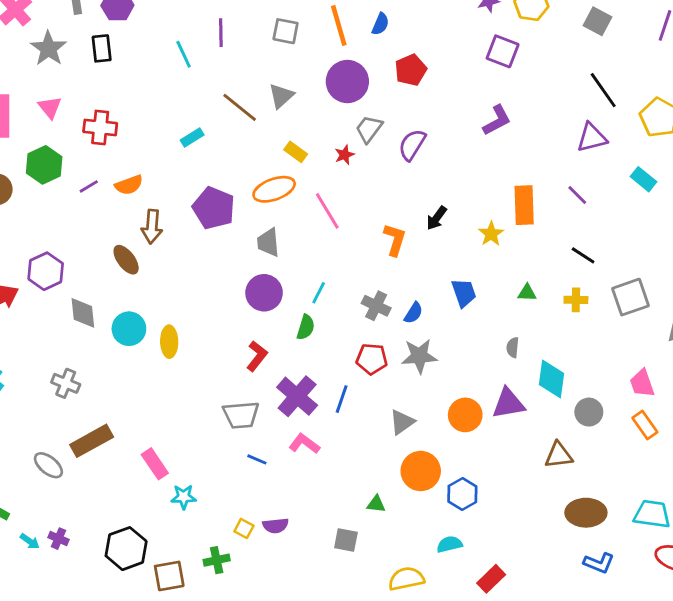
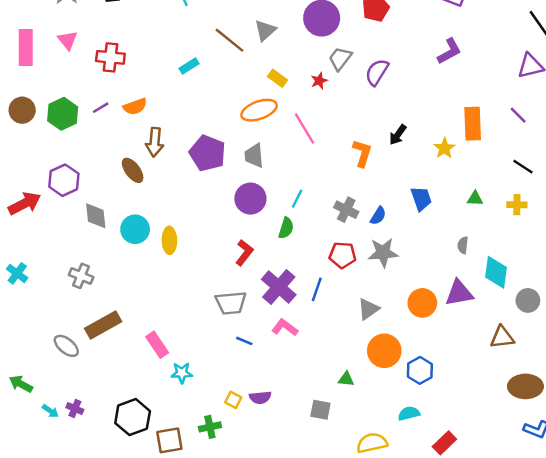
green hexagon: (44, 165) -> (63, 114), moved
purple pentagon: (214, 208) -> (207, 153), moved

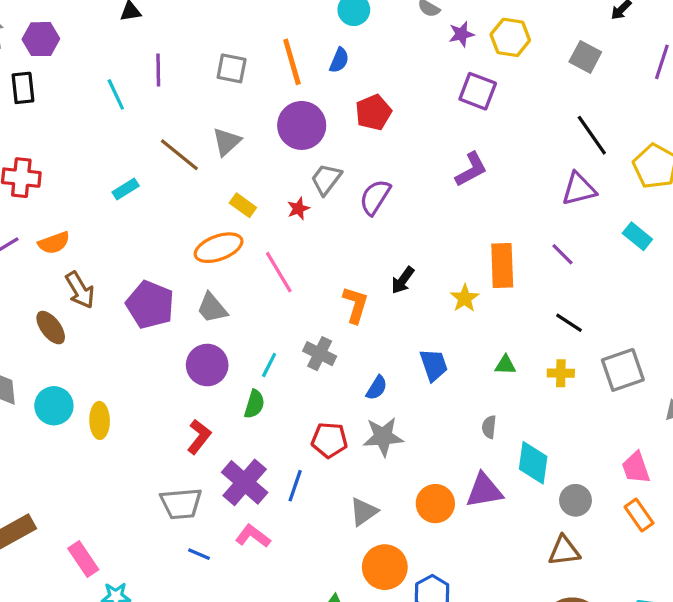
brown arrow: (155, 142) -> (80, 290), turned -36
gray trapezoid: (254, 156) -> (212, 308), turned -35
gray cross: (346, 210) -> (320, 354), moved
brown triangle: (502, 337) -> (564, 551), moved

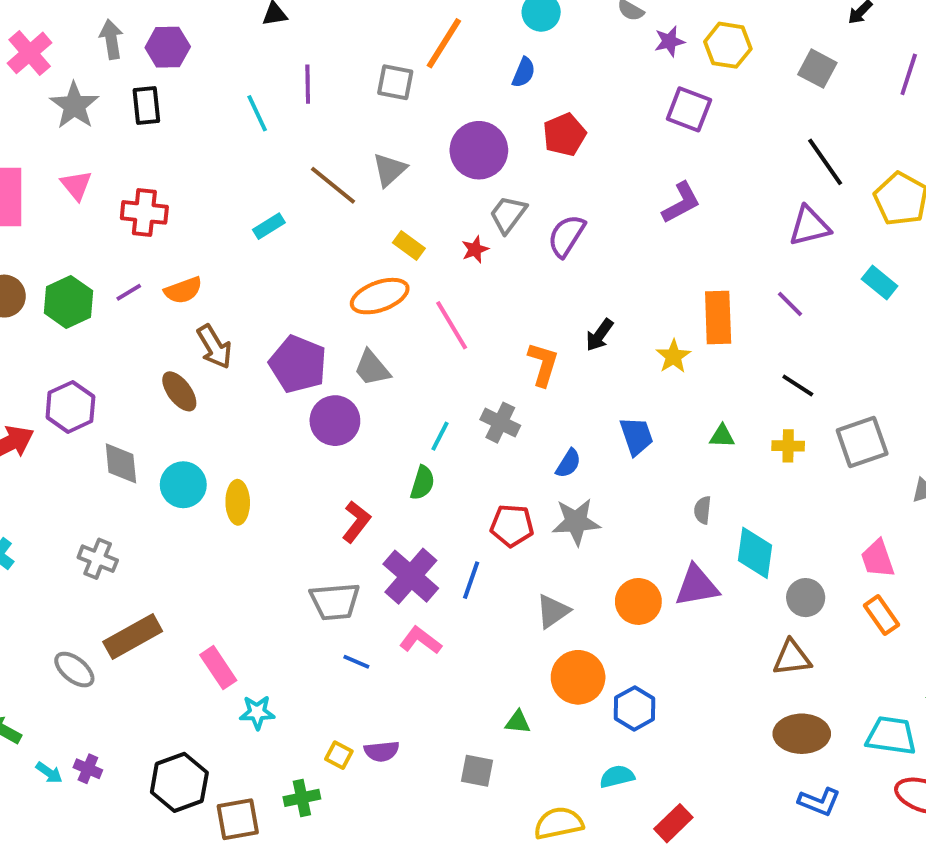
orange line: (292, 62) -> (444, 43), moved, turned 48
purple circle: (207, 365) -> (335, 421), moved

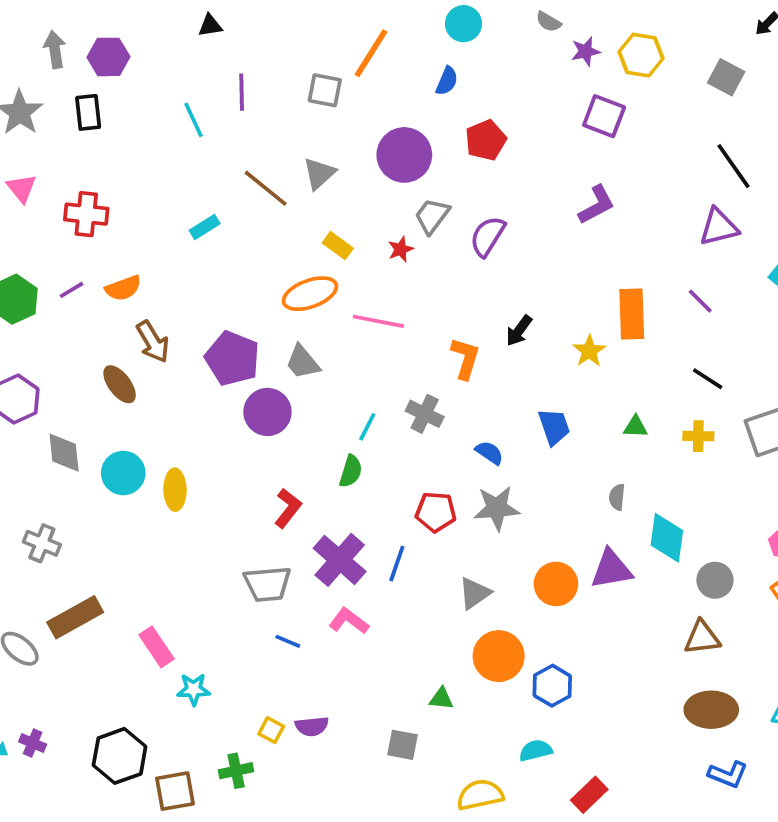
pink line: (452, 325) -> (378, 321), turned -48
blue semicircle: (568, 463) -> (489, 453), turned -88

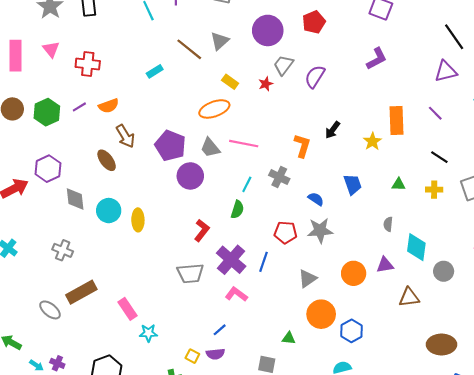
pink line: (378, 321) -> (244, 144), moved
purple triangle: (611, 569) -> (385, 265), size x0.7
brown triangle: (702, 638) -> (409, 297), moved
blue line: (288, 641) -> (220, 330), moved, turned -64

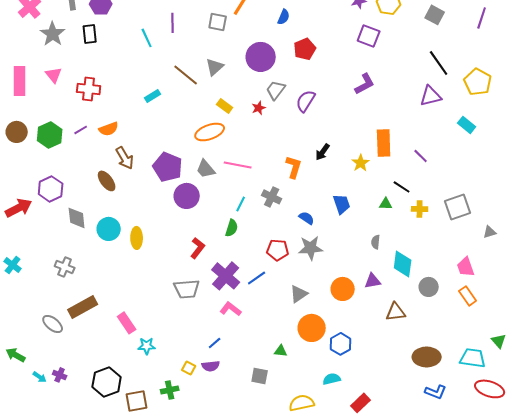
purple line: (435, 113) -> (421, 156), moved
black line: (439, 157) -> (402, 187), moved
blue line: (264, 262) -> (257, 278), turned 36

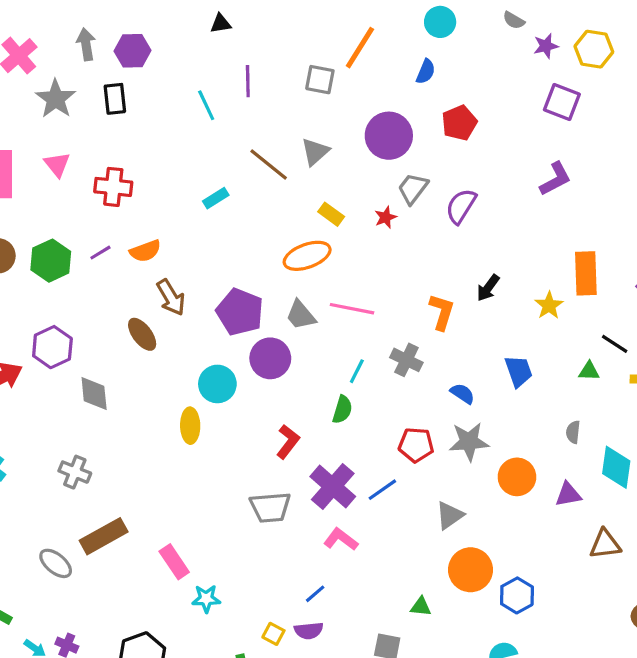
cyan circle: (109, 229) -> (217, 384), moved
orange circle: (343, 289) -> (517, 477), moved

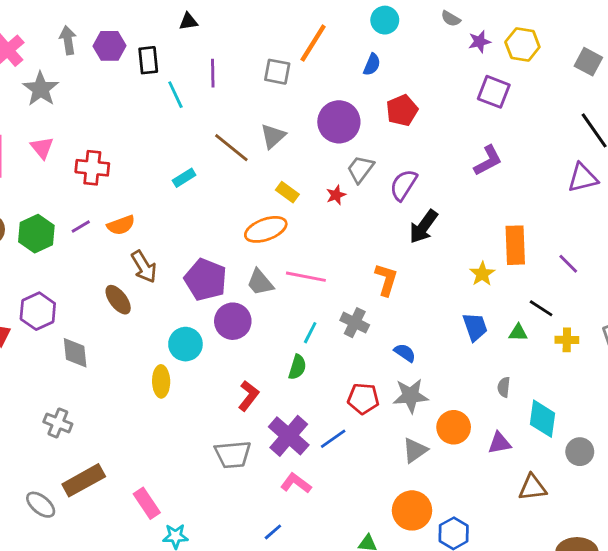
black rectangle: (115, 99) -> (148, 60), moved
black arrow: (488, 288) -> (423, 227), moved, size x1.4
blue trapezoid: (519, 371) -> (475, 327), moved
gray triangle: (450, 515) -> (415, 450), moved

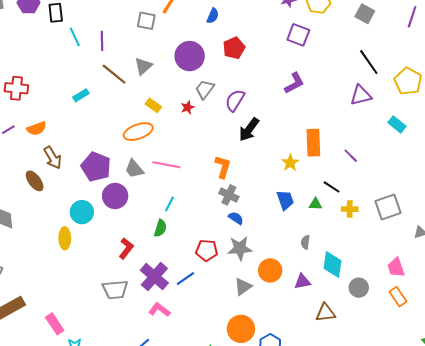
purple line: (213, 73) -> (102, 41), moved
gray cross: (355, 323) -> (229, 195), moved

